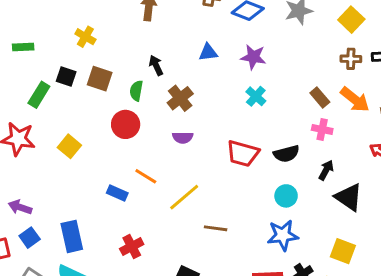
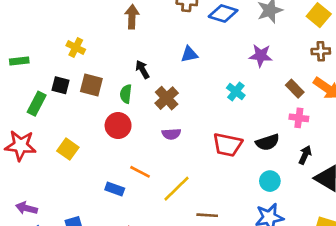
purple star: (253, 57) -> (261, 56), moved

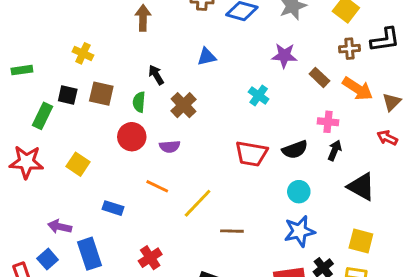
brown rectangle: (295, 89) -> (319, 77), moved
purple semicircle: (171, 134) -> (170, 147), moved
black arrow: (305, 155) -> (335, 150), moved
blue rectangle: (115, 189) -> (113, 208), moved
purple arrow: (26, 208) -> (60, 227), moved

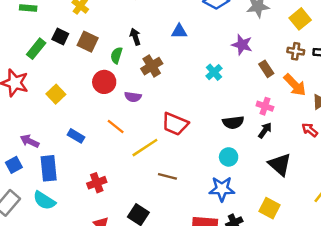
red trapezoid: (251, 154) -> (175, 124), moved

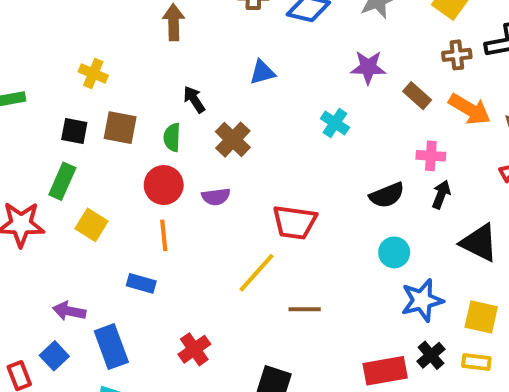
green rectangle: (36, 49) -> (62, 181), moved
orange line: (116, 127) -> (164, 235), moved, turned 60
blue star: (222, 189) -> (422, 300), moved

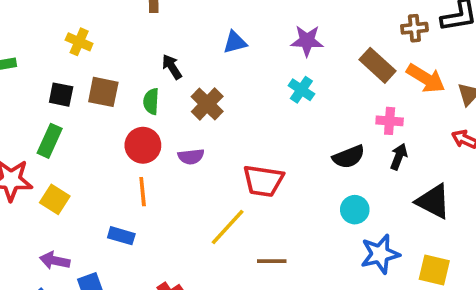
purple star: (368, 67) -> (307, 41), moved
brown rectangle: (417, 96) -> (377, 65), size x1.4
yellow square: (92, 225) -> (55, 199), moved

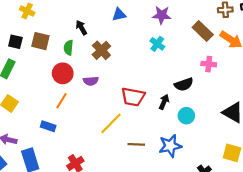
black arrow: (399, 157) -> (164, 102), moved
orange line: (143, 192) -> (61, 101), turned 35
blue star: (380, 254) -> (170, 146), moved

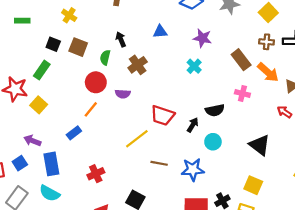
blue rectangle: (48, 126) -> (74, 133), turned -64

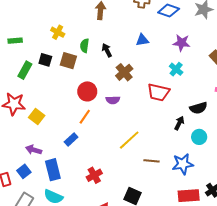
green semicircle: (105, 57) -> (85, 46), moved
green rectangle: (42, 70) -> (25, 70), moved
red trapezoid: (162, 115) -> (158, 92), moved

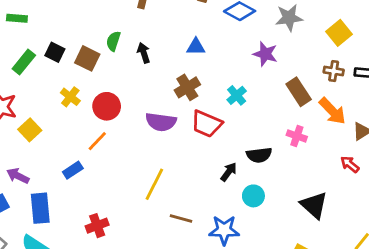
yellow cross: (58, 32) -> (70, 97), moved
purple star: (182, 43) -> (265, 54), moved
brown cross: (124, 72) -> (187, 87), moved
purple semicircle: (113, 100) -> (161, 122), moved, size x1.5
yellow line: (129, 140) -> (154, 184), turned -30

